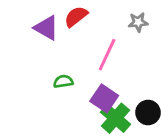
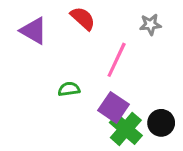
red semicircle: (76, 16) -> (83, 18), turned 80
purple triangle: (46, 28) -> (34, 31), moved

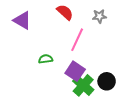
red semicircle: (83, 18) -> (65, 12), moved

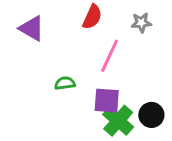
red semicircle: (65, 12) -> (92, 17), turned 72
purple square: (75, 71) -> (107, 101), turned -30

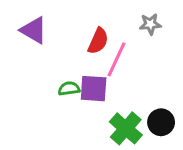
red semicircle: (92, 17) -> (98, 41), moved
purple square: (107, 101) -> (94, 89), moved

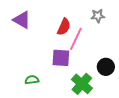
green semicircle: (69, 89) -> (32, 80), moved
black circle: (161, 122) -> (106, 67), moved

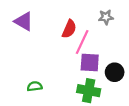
purple square: (61, 58) -> (90, 63), moved
green cross: (82, 84) -> (89, 91), turned -30

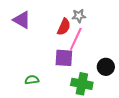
gray star: (106, 17) -> (79, 16), moved
purple square: (90, 63) -> (64, 58), moved

